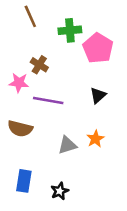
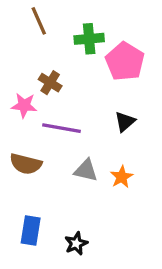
gray triangle: (67, 145) -> (86, 170), moved, turned 30

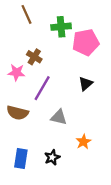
pink pentagon: (125, 62) -> (86, 42), turned 30
purple line: (62, 128) -> (42, 88), turned -70
orange star: (122, 177) -> (83, 142), moved
black star: (76, 243) -> (52, 157), moved

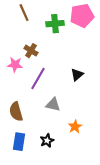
pink pentagon: (86, 42) -> (82, 16), moved
brown semicircle: (18, 113) -> (16, 112), moved, turned 60

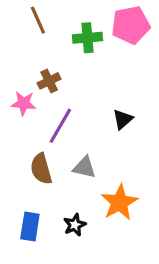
brown cross: (31, 51) -> (49, 81), turned 32
brown semicircle: (16, 112) -> (41, 169), moved
orange star: (75, 127) -> (119, 202), size x1.6

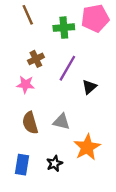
pink star: (24, 103) -> (25, 84), moved
purple line: (60, 126) -> (67, 68), moved

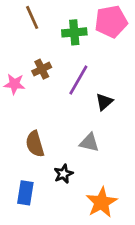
pink star: (25, 84) -> (14, 84), moved
gray triangle: (61, 122) -> (89, 143), moved
orange star: (87, 147) -> (101, 202), moved
black star: (55, 163) -> (63, 174), moved

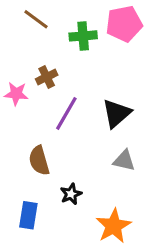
brown line: (32, 17) -> (36, 19), turned -30
purple line: (78, 80) -> (66, 113), moved
black triangle: (104, 102) -> (117, 113), size x1.5
gray triangle: (89, 143) -> (124, 161), moved

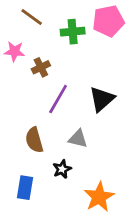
pink star: (16, 94) -> (14, 51), moved
gray triangle: (124, 161) -> (78, 139), moved

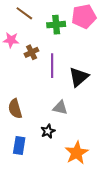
purple line: (58, 99) -> (52, 66), moved, turned -30
brown semicircle: (34, 140) -> (15, 109), moved

